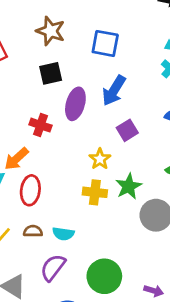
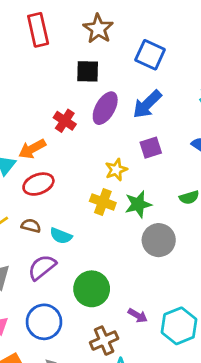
red ellipse: (30, 190) -> (38, 184), turned 48

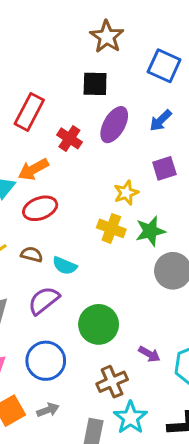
red rectangle: (38, 30) -> (29, 112), moved, turned 40
blue arrow: (147, 104) -> (161, 121), size x0.7

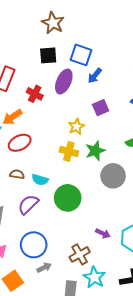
blue square: (164, 66) -> (81, 55), moved
green circle: (99, 324) -> (68, 198), moved
gray arrow: (48, 410) -> (44, 268), moved

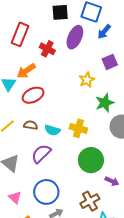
yellow cross: (69, 151) -> (78, 128), moved
green circle: (68, 198) -> (91, 160), moved

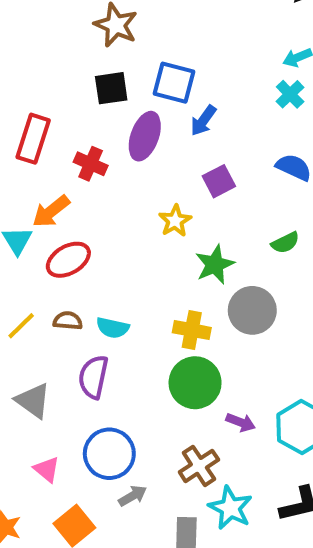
yellow cross: (78, 128) -> (192, 330), moved
purple semicircle: (41, 154) -> (93, 377), turned -30

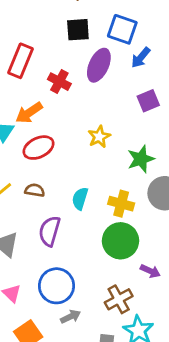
yellow star: (175, 221) -> (99, 137), moved
cyan semicircle: (113, 328) -> (80, 198), moved, turned 90

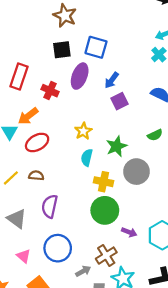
blue arrow: (141, 58) -> (112, 80), moved
cyan semicircle: (80, 198) -> (87, 158), moved
gray arrow: (71, 317) -> (83, 271), moved

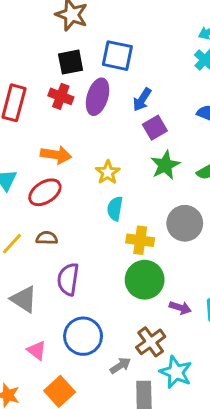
red cross: (50, 91) -> (61, 96), moved
orange arrow: (28, 116) -> (56, 155), moved, turned -130
green star: (116, 146) -> (165, 165), moved

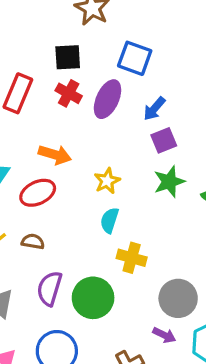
black square: (71, 62) -> (68, 57), moved
gray circle: (185, 223) -> (178, 298), moved
green circle: (145, 280) -> (93, 298), moved

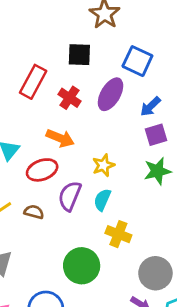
red cross: (69, 93) -> (70, 98), moved
purple semicircle: (49, 288) -> (70, 196), moved

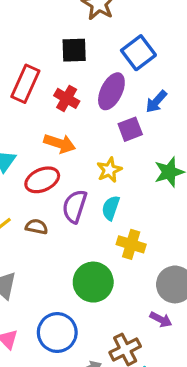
blue square: (137, 61) -> (138, 53), turned 32
purple square: (156, 135) -> (130, 129), moved

